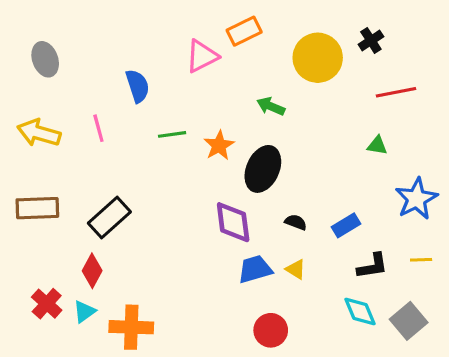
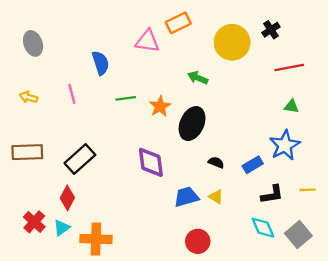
pink triangle: (202, 56) -> (147, 41), turned 35
yellow arrow: (39, 133) -> (28, 97), size x0.6
green triangle: (377, 145) -> (292, 106), moved
blue star: (416, 199) -> (285, 145), moved
purple diamond: (233, 222) -> (151, 162), moved

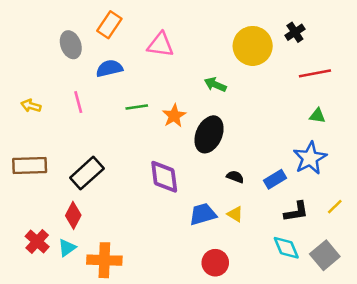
orange rectangle: (178, 23) -> (109, 25), moved, turned -30
gray ellipse: (33, 43) -> (71, 45), moved
blue semicircle: (101, 63) -> (109, 68), turned -85
yellow line: (308, 190) -> (335, 207), turned -42

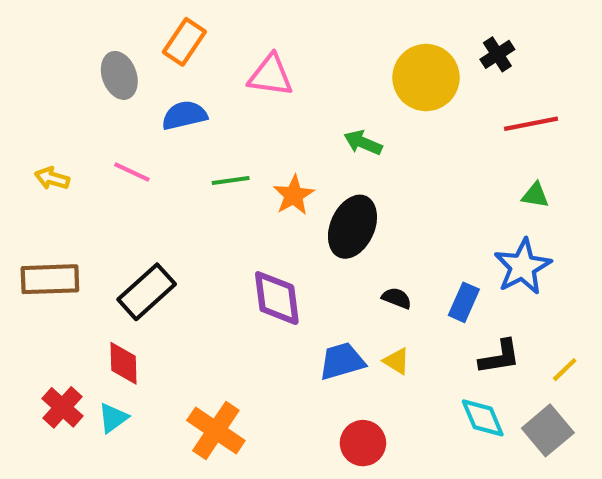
pink line: (78, 102) -> (132, 172), turned -50
blue rectangle: (275, 179) -> (464, 302), turned -35
yellow line: (335, 207) -> (565, 370), moved
red diamond: (73, 215) -> (123, 363), turned -30
orange cross: (104, 260) -> (216, 430), moved, turned 32

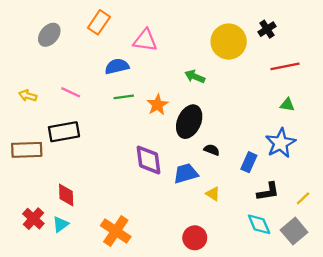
gray ellipse: (119, 75) -> (49, 35), moved, turned 60
blue semicircle: (184, 115) -> (117, 66), moved
black rectangle: (147, 292) -> (64, 132), moved, turned 32
black semicircle: (397, 298) -> (212, 150), moved
blue trapezoid: (342, 361) -> (186, 174), moved

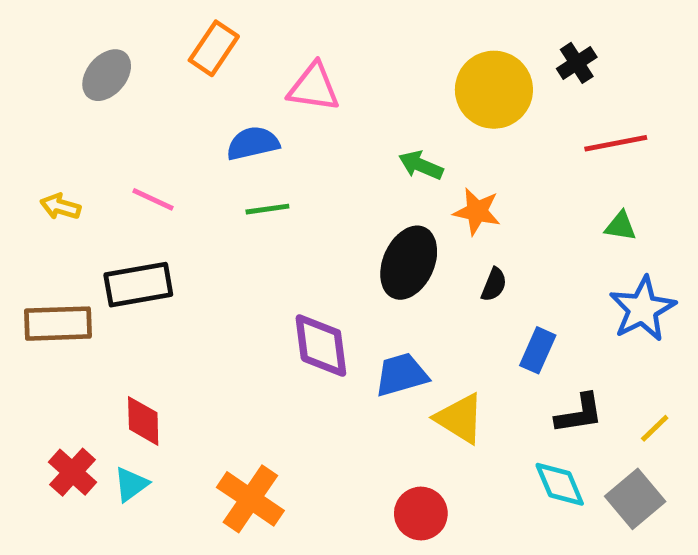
orange star: (158, 105) -> (477, 211), moved, turned -30
blue star: (281, 143) -> (643, 309), moved
black semicircle: (212, 150) -> (494, 285), moved, turned 91
yellow triangle: (213, 194) -> (460, 419), size x1.6

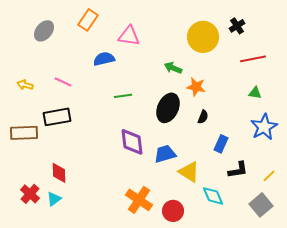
green line: (267, 209) -> (123, 96), moved
cyan diamond: (560, 484) -> (213, 196), moved
orange cross: (250, 499) -> (139, 200), moved

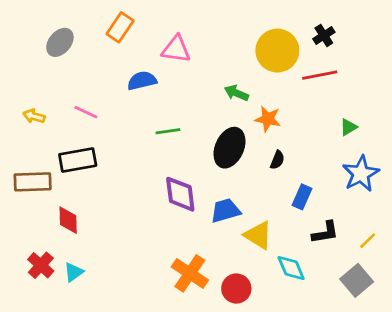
red line: (253, 59) -> (320, 75), moved
green triangle: (255, 93) -> (348, 127), turned -40
red diamond: (59, 173) -> (68, 220), moved

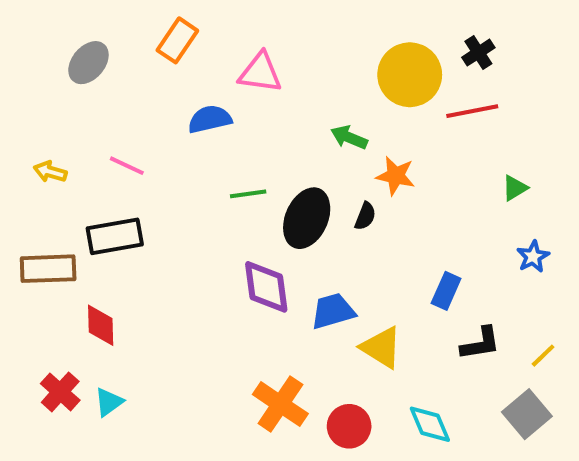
black ellipse: (230, 148) -> (307, 218), moved
black semicircle: (277, 160) -> (365, 216), moved
blue star: (361, 174) -> (533, 257), size x0.6
cyan diamond: (291, 268) -> (430, 424), moved

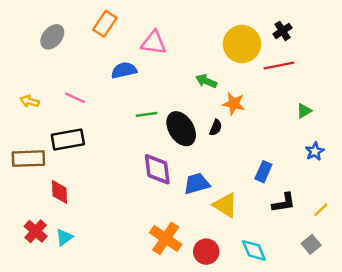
black ellipse: (307, 218) -> (181, 129), turned -56
gray square: (527, 414) -> (311, 244), size x0.7

